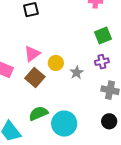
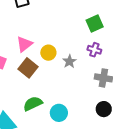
purple cross: (102, 62) -> (94, 50), turned 32
cyan circle: (64, 124) -> (59, 113), size x0.7

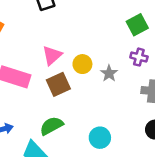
brown square: (28, 68) -> (58, 84), turned 30
green semicircle: (33, 104) -> (51, 126), moved

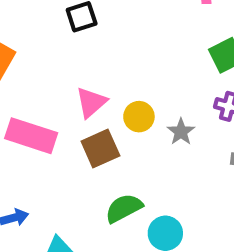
green semicircle: (51, 126) -> (124, 208), moved

